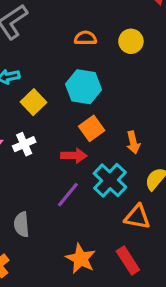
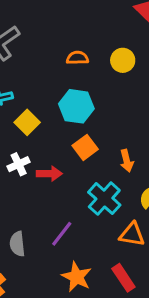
red arrow: (74, 156) -> (49, 174), moved
purple line: (68, 195) -> (62, 234), moved

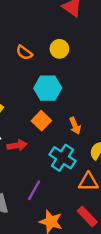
orange semicircle: (77, 58) -> (24, 53), turned -133
cyan hexagon: (76, 106) -> (48, 88), moved

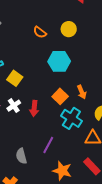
orange square: (41, 121) -> (60, 96), moved
red arrow: (17, 145) -> (34, 108), turned 105

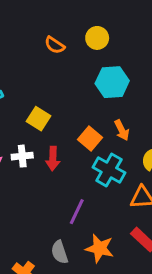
cyan hexagon: (59, 61) -> (112, 82), moved
yellow square: (15, 78) -> (38, 119), moved
white cross: (14, 106) -> (22, 156), turned 32
gray semicircle: (21, 156) -> (60, 252), moved

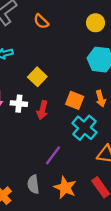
orange semicircle: (55, 45) -> (41, 21), moved
orange square: (90, 139) -> (75, 100), turned -30

